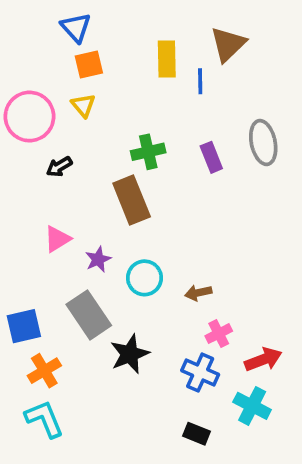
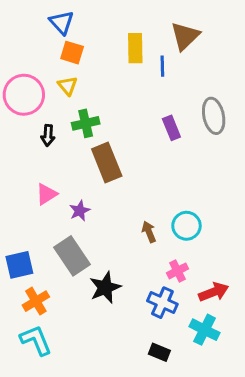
orange square: (89, 65) -> (72, 53), turned 30
green cross: (148, 152) -> (86, 123), moved
black arrow: (59, 167) -> (48, 135), turned -55
cyan circle: (145, 278) -> (187, 226), moved
brown arrow: (198, 293) -> (149, 232), moved, turned 80

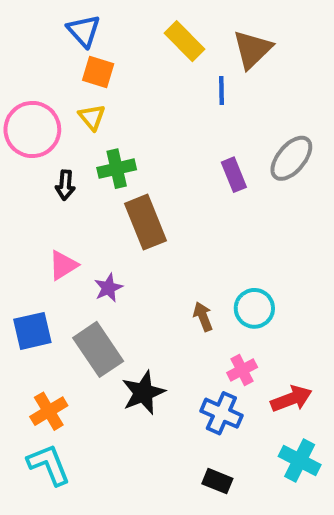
yellow rectangle: (135, 48) -> (184, 41), moved, turned -44
gray ellipse: (214, 116) -> (291, 158), turned 52
blue square: (19, 265) -> (32, 331), moved
cyan cross: (205, 330) -> (300, 460), moved

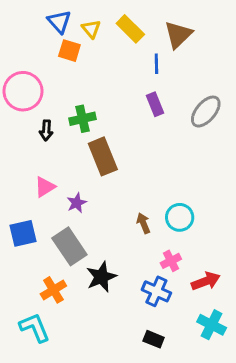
yellow triangle: (92, 117) -> (91, 29), moved
purple rectangle: (234, 175) -> (155, 104), moved
orange cross: (49, 411) -> (53, 290), moved

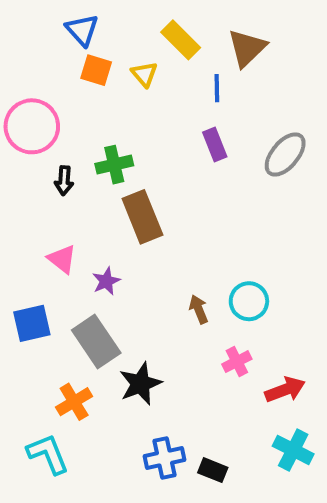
yellow triangle: (91, 29) -> (144, 74), moved
pink triangle: (45, 187) -> (62, 259), turned -50
blue cross: (156, 291) -> (165, 458), moved, turned -36

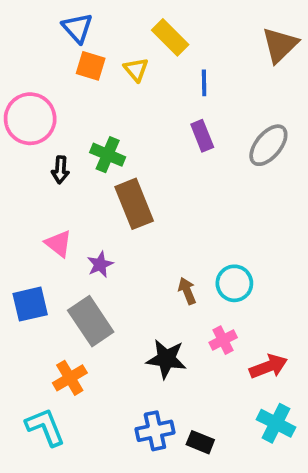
brown triangle: (247, 48) -> (280, 45), moved
green cross: (114, 165) -> (108, 155), turned 36
black star: (140, 384) -> (166, 359), moved, turned 30

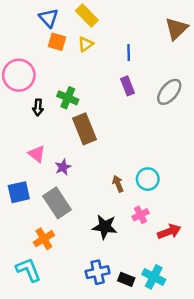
yellow rectangle: (170, 37) -> (87, 15), moved
yellow triangle: (136, 70) -> (86, 44), turned 35
cyan cross: (276, 423) -> (154, 277), moved

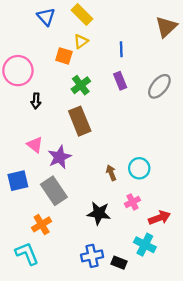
orange square: (57, 42) -> (64, 56), moved
green cross: (68, 98) -> (81, 85), moved, turned 30
purple star: (63, 167) -> (59, 157), size x1.5
cyan cross: (154, 277) -> (145, 245), moved

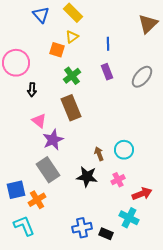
pink triangle: (35, 145) -> (39, 121), moved
blue square: (18, 181) -> (16, 190), moved
black star: (99, 213) -> (87, 177), moved

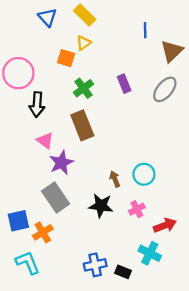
brown triangle: (148, 24) -> (172, 51), moved
blue line: (108, 44) -> (145, 30), moved
black arrow: (32, 90) -> (37, 105), size x1.5

